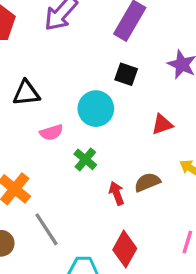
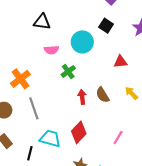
brown semicircle: (147, 182) -> (103, 95), turned -112

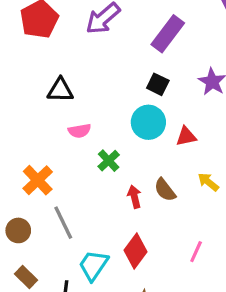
cyan circle: (82, 42) -> (148, 122), moved
cyan trapezoid: (50, 139) -> (93, 265), turned -65

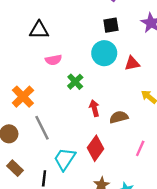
black square: (158, 84) -> (111, 25), turned -35
brown semicircle: (165, 190) -> (119, 117), moved, turned 114

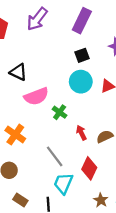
black triangle: (39, 30) -> (18, 72), turned 36
pink semicircle: (53, 60) -> (36, 96), size x1.6
gray line: (42, 128) -> (55, 156), moved

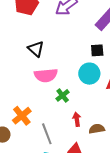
orange cross: (15, 135) -> (22, 116), moved

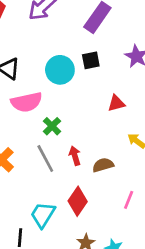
cyan circle: (89, 74) -> (60, 70), moved
gray line: (47, 134) -> (45, 158), moved

